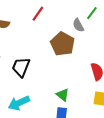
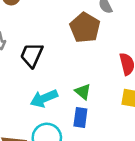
cyan arrow: (19, 103) -> (44, 98), moved

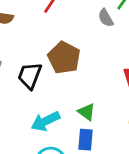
brown pentagon: (85, 28) -> (64, 58), moved

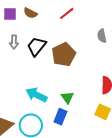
black trapezoid: (30, 76) -> (37, 46), moved
cyan arrow: (45, 121) -> (36, 95), turned 35

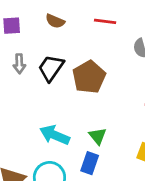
brown semicircle: (30, 13) -> (55, 21), moved
red line: (67, 13) -> (105, 21), moved, turned 49

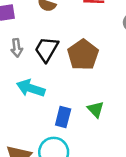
cyan arrow: (55, 135) -> (31, 88), moved
blue rectangle: (90, 163) -> (63, 117), moved

